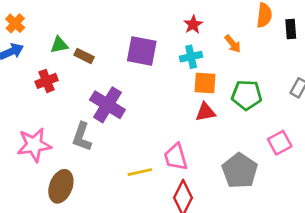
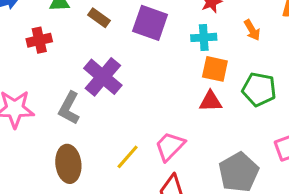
brown rectangle: (84, 56) -> (99, 18), moved
pink trapezoid: (176, 157) -> (170, 146), turned 52
yellow line: (140, 172) -> (128, 157), turned -45
brown ellipse: (61, 186) -> (68, 164), moved, turned -36

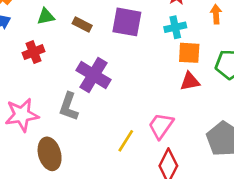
orange arrow: (252, 30) -> (216, 14), turned -144
brown ellipse: (68, 164) -> (50, 154), moved

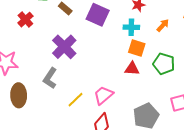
orange arrow: (216, 14) -> (163, 25), turned 32
red cross: (34, 52) -> (25, 20), turned -35
gray L-shape: (69, 107) -> (50, 78), moved

